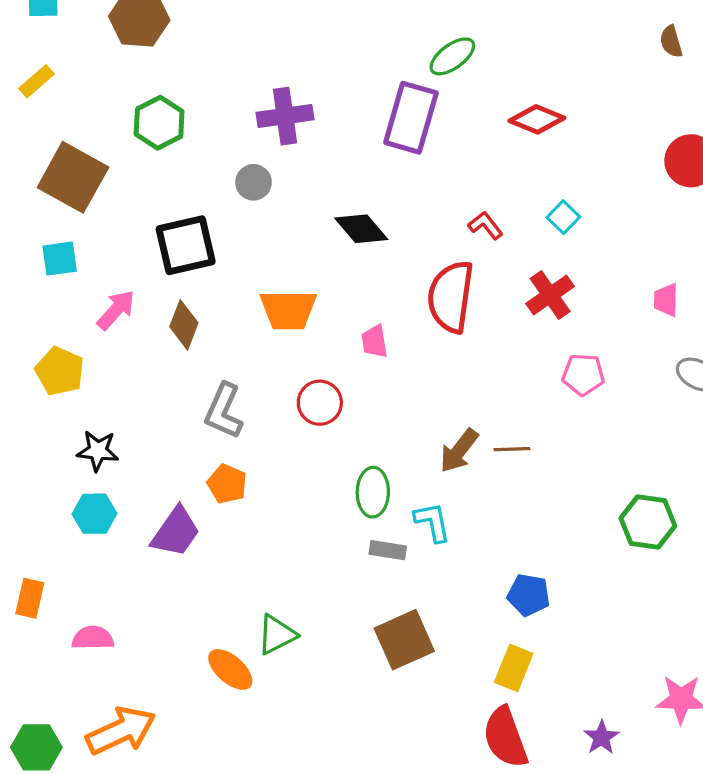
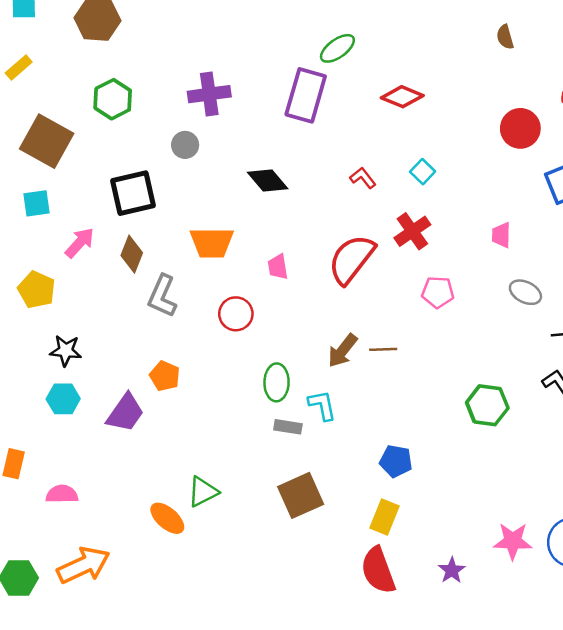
red semicircle: (451, 297) -> (351, 259), moved, turned 30
gray L-shape: (224, 411) -> (162, 296), moved

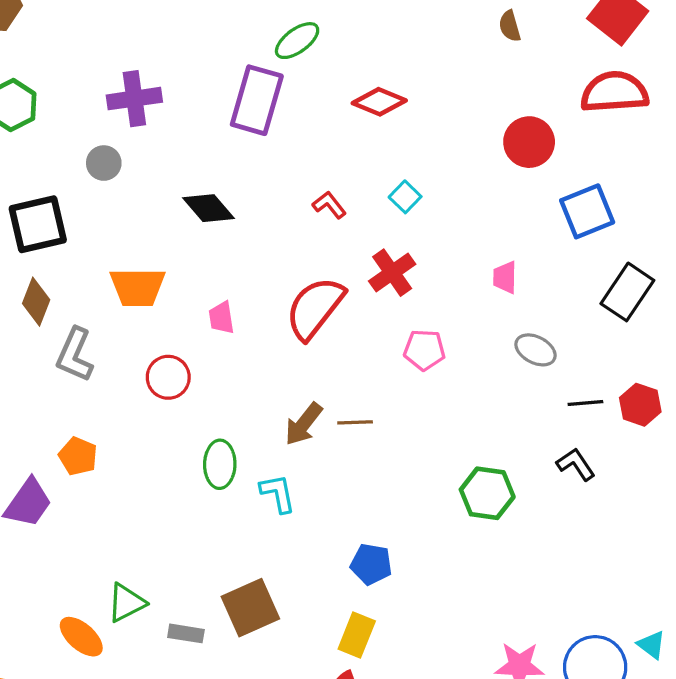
gray rectangle: (288, 427) -> (186, 633), moved

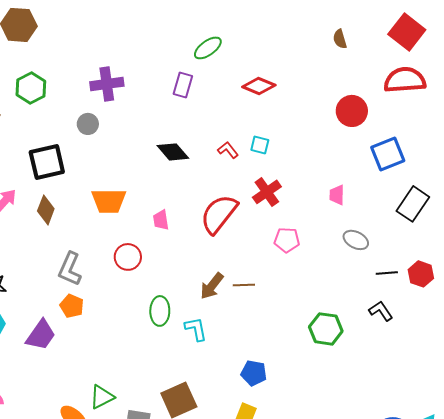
purple rectangle: (257, 100) -> (183, 85), size x0.6
cyan square: (405, 197) -> (260, 145), moved, turned -30
black diamond: (208, 208) -> (173, 152), moved
gray L-shape: (75, 355) -> (70, 269), moved

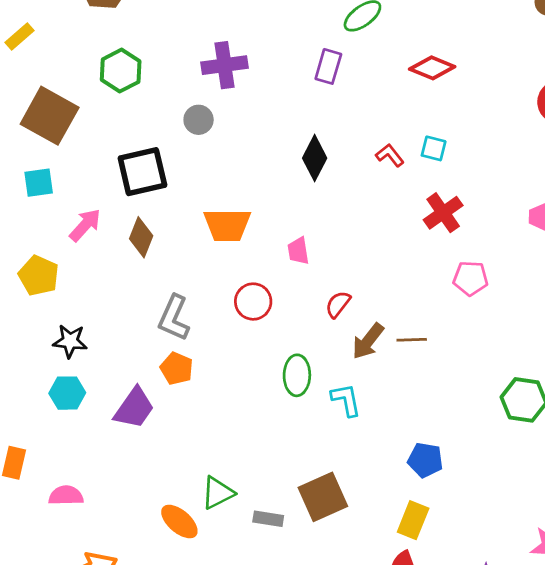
black diamond: (173, 152) -> (315, 158), turned 68
red semicircle: (219, 214) -> (338, 304), moved, size x0.5

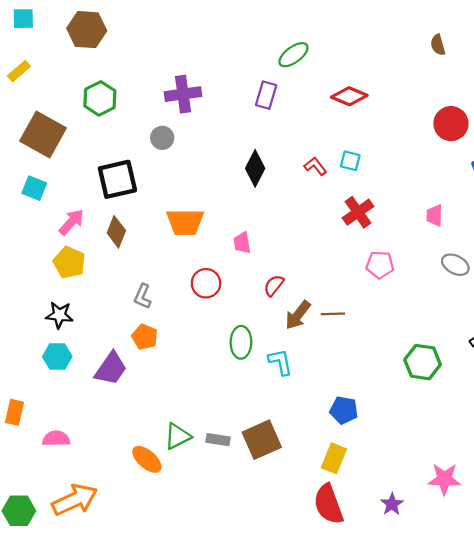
cyan square: (39, 183) -> (34, 188), turned 30
yellow pentagon: (39, 276) -> (69, 262), moved
gray L-shape: (174, 318) -> (143, 296), size x0.7
gray rectangle: (268, 519) -> (218, 440), moved

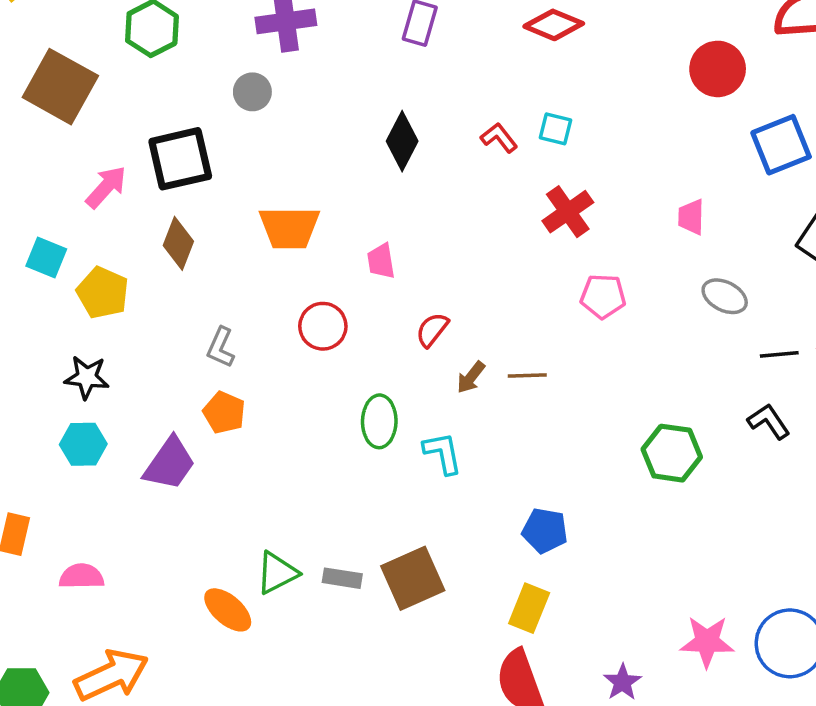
cyan square: (34, 188) -> (46, 257), moved
pink arrow: (71, 222) -> (106, 187), moved
brown arrow: (298, 315) -> (471, 377), size x0.7

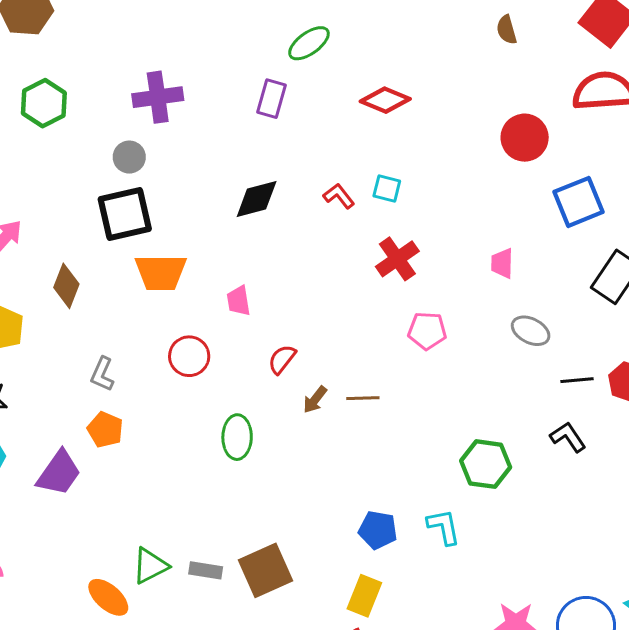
black diamond: (402, 141) -> (257, 199), turned 48
black square: (180, 159) -> (125, 214), moved
cyan L-shape: (443, 453) -> (444, 527), moved

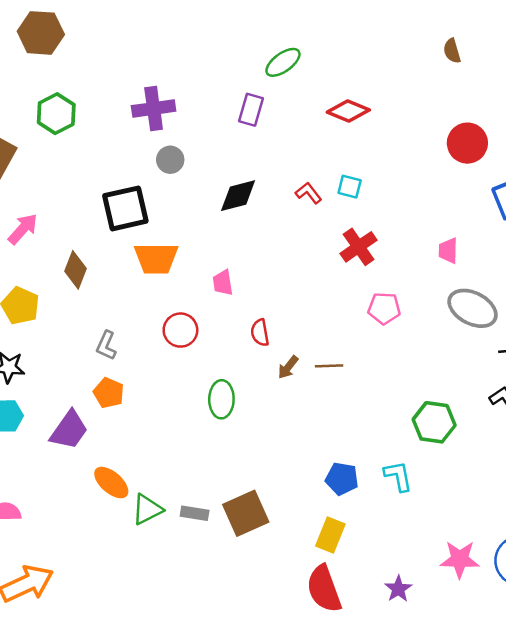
gray circle: (129, 157) -> (170, 160), moved
gray ellipse: (531, 331) -> (473, 308), size x1.5
red semicircle: (282, 359) -> (260, 333), turned -48
orange ellipse: (108, 597) -> (111, 483), moved

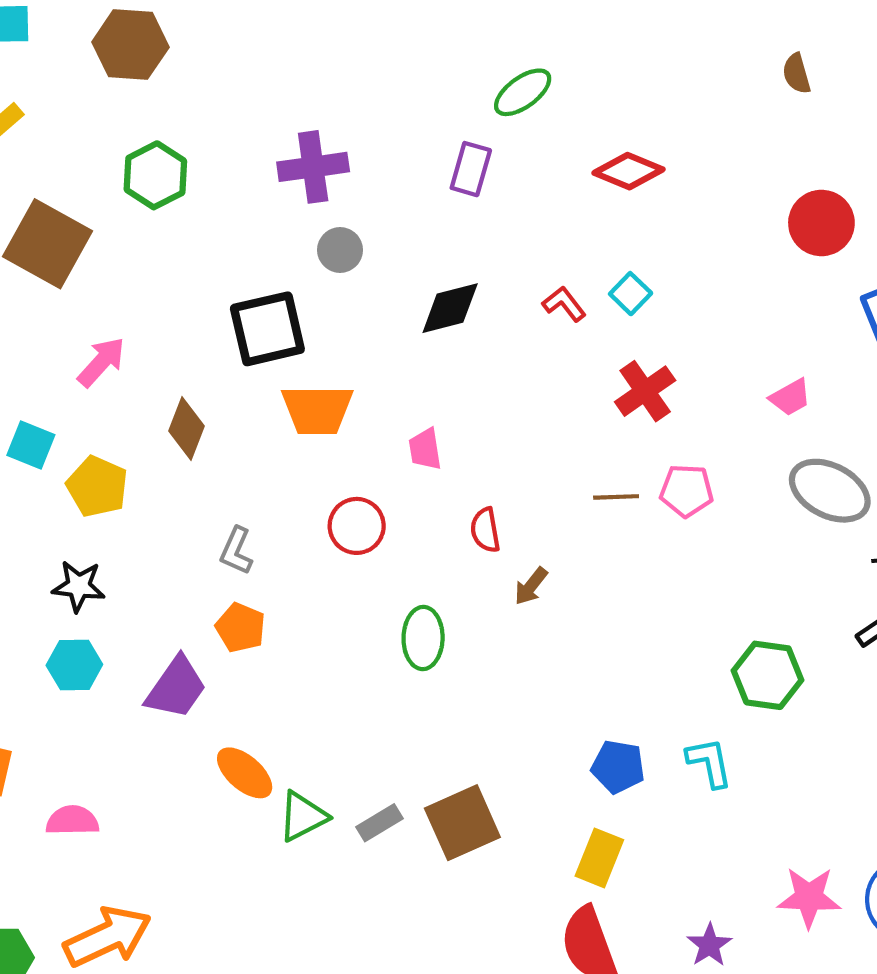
cyan square: (350, 187) -> (631, 294), turned 30
pink trapezoid: (448, 251) -> (790, 397), turned -120
brown line: (329, 366) -> (616, 497), moved
gray rectangle: (195, 513) -> (379, 823), turned -40

